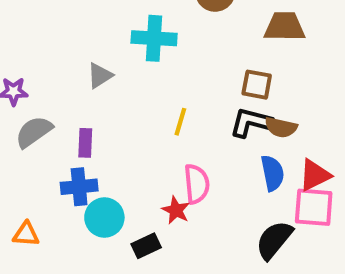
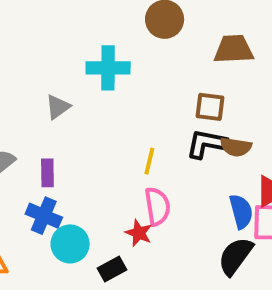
yellow line: (180, 122) -> (149, 161), moved
blue semicircle: (272, 173) -> (241, 211), moved
blue cross: (79, 187) -> (44, 216), turned 32

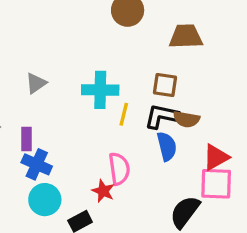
cyan cross: (108, 68) -> (100, 90), moved
yellow line: (149, 161) -> (124, 114), moved
blue semicircle: (241, 211) -> (167, 146), moved
blue cross: (44, 216) -> (37, 164), moved

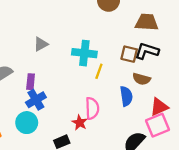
black L-shape: (162, 116) -> (147, 51), moved
blue cross: (37, 164) -> (36, 100), turned 30
pink square: (216, 184) -> (158, 125), turned -30
cyan circle: (45, 200) -> (27, 123), moved

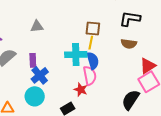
gray triangle: (41, 44) -> (37, 26), turned 32
cyan cross: (84, 53) -> (76, 55), moved
brown square: (129, 54) -> (93, 29), moved
blue semicircle: (126, 96) -> (93, 61), moved

